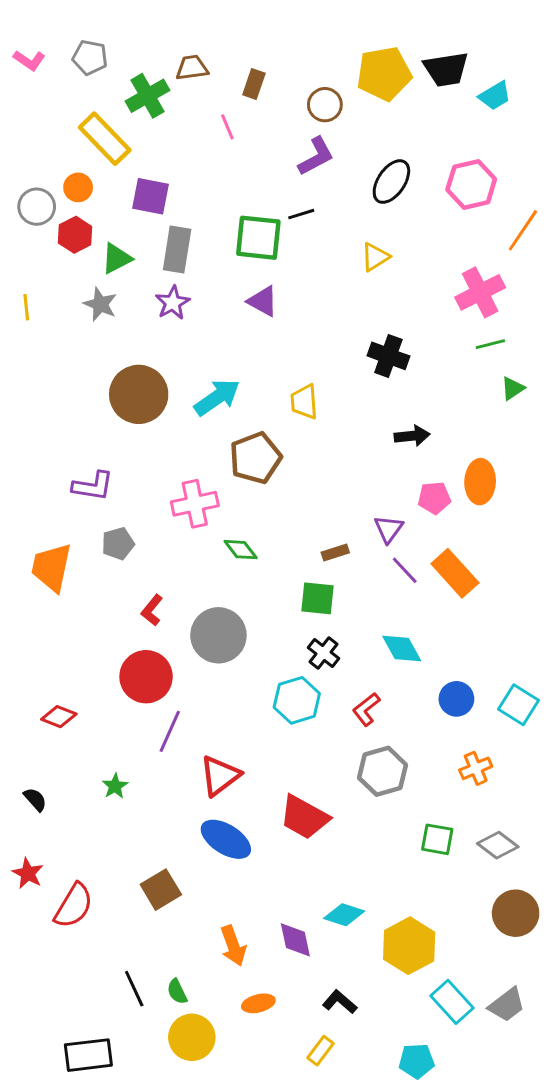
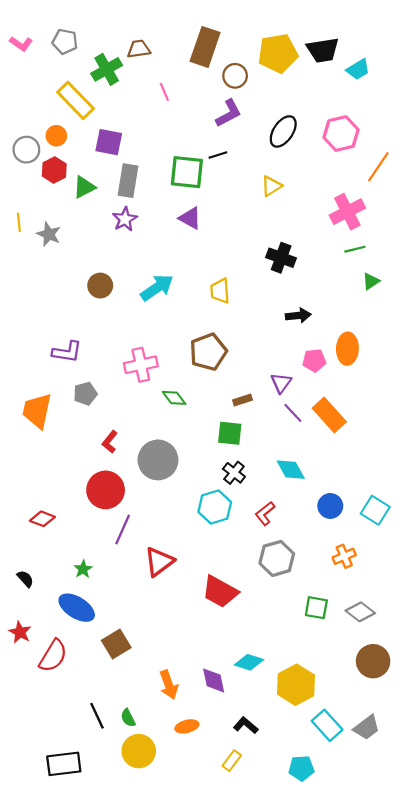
brown rectangle: (254, 84) -> (205, 47), moved, size x1.8
gray star: (100, 304) -> (49, 234), moved
brown circle: (139, 394) -> (100, 286), size x0.6
brown pentagon: (255, 458) -> (208, 352), moved
blue ellipse: (226, 839) -> (77, 608), moved

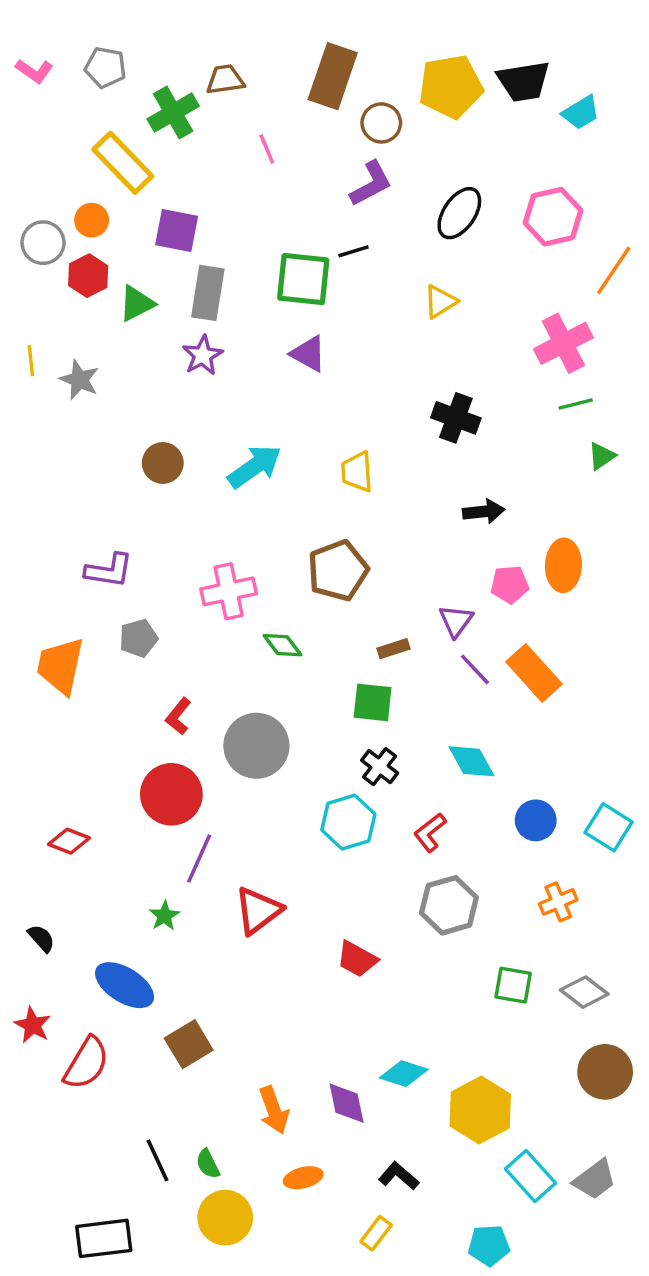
green star: (83, 569) -> (164, 916), moved
red trapezoid: (220, 592) -> (357, 959), size x0.7

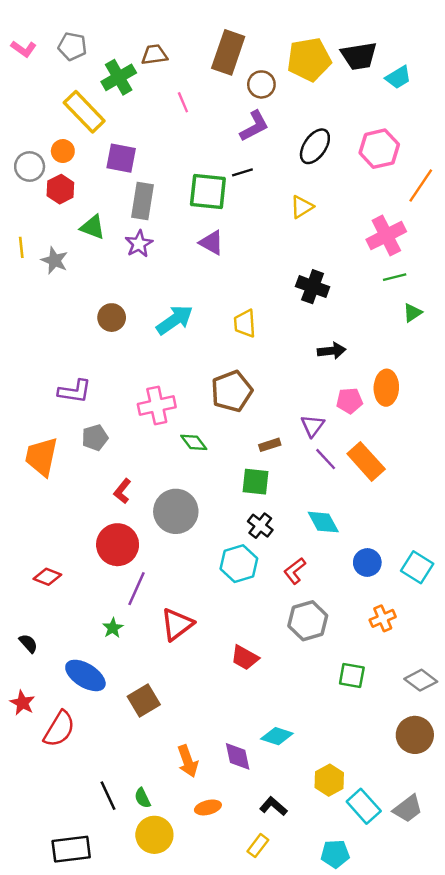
green triangle: (137, 303) -> (93, 227), moved, turned 48
gray diamond: (584, 992) -> (421, 680), moved
brown square: (189, 1044) -> (144, 700), moved
yellow hexagon: (480, 1110) -> (329, 780), moved, size x0.7

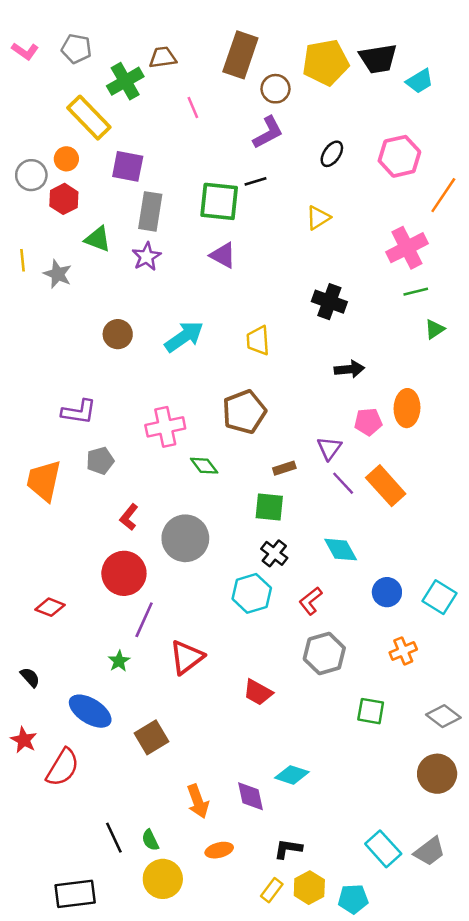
black ellipse: (315, 146) -> (332, 154), size x0.7
yellow hexagon: (329, 780) -> (309, 888), moved
black L-shape: (273, 806) -> (288, 849), turned -32

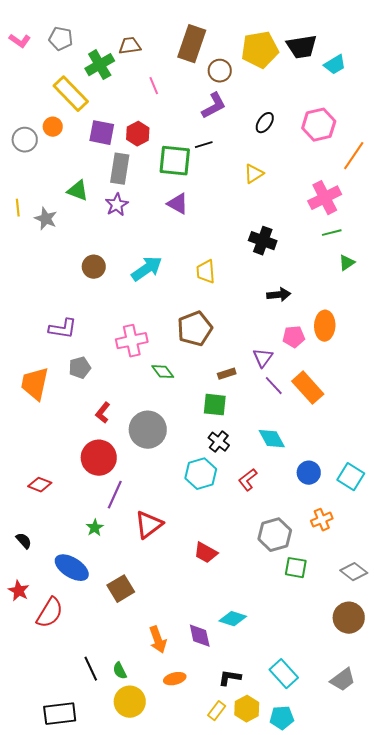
red hexagon: (64, 199) -> (138, 134), moved
gray hexagon: (324, 653) -> (275, 535), moved
cyan rectangle: (383, 849) -> (284, 674), moved

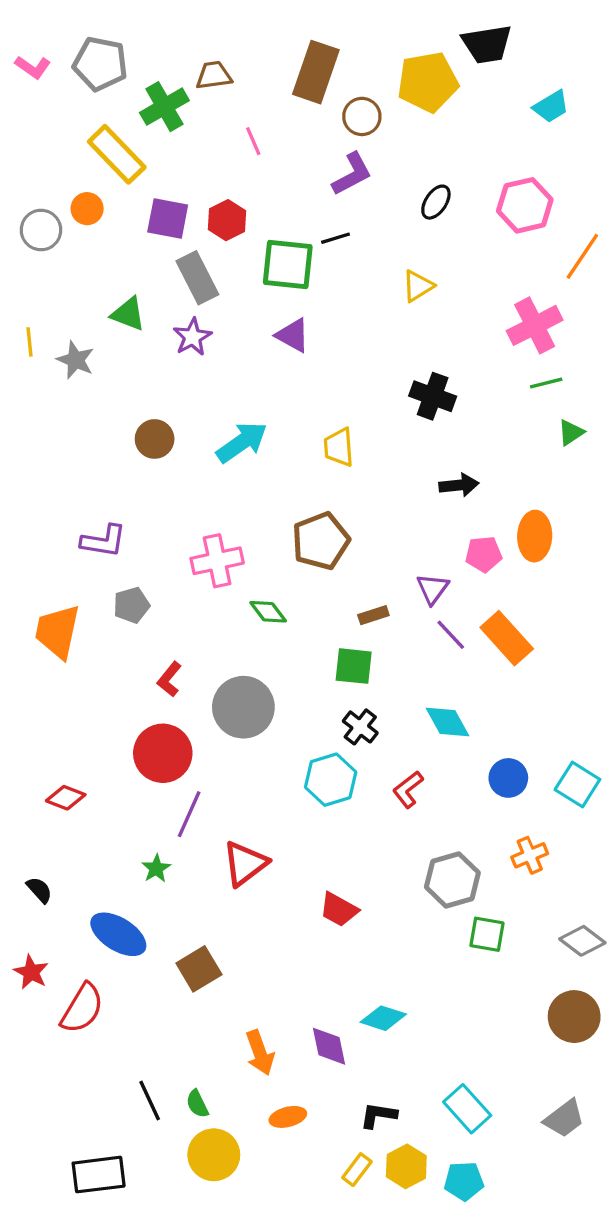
gray pentagon: (61, 39) -> (100, 64), size x1.4
black trapezoid: (302, 47) -> (487, 44), moved
gray rectangle: (120, 169) -> (197, 278), turned -36

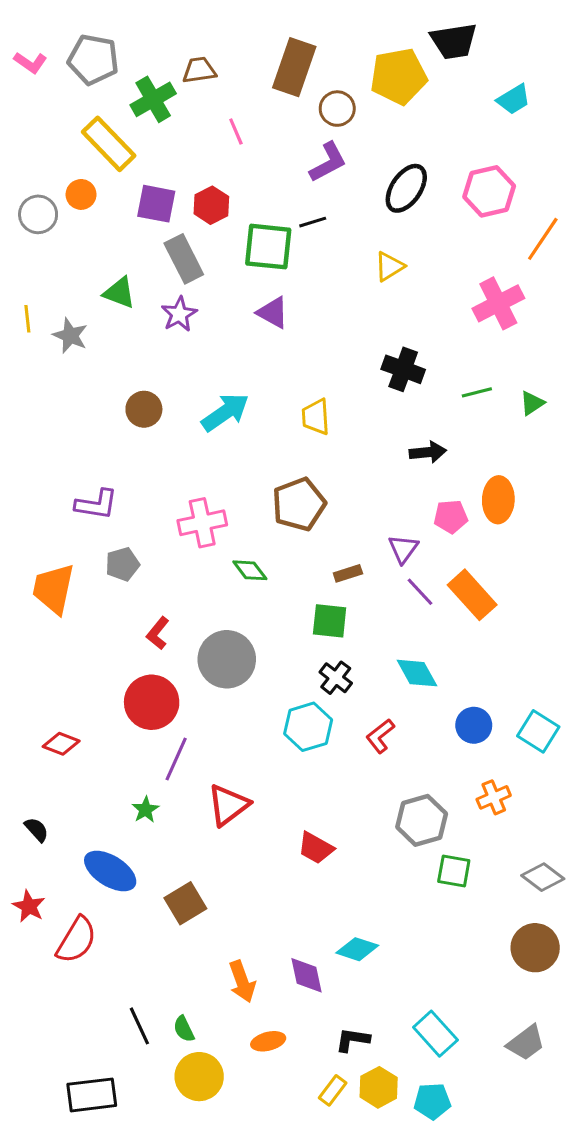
black ellipse: (436, 202) -> (406, 188), size x1.5
green line: (546, 383) -> (477, 392), moved

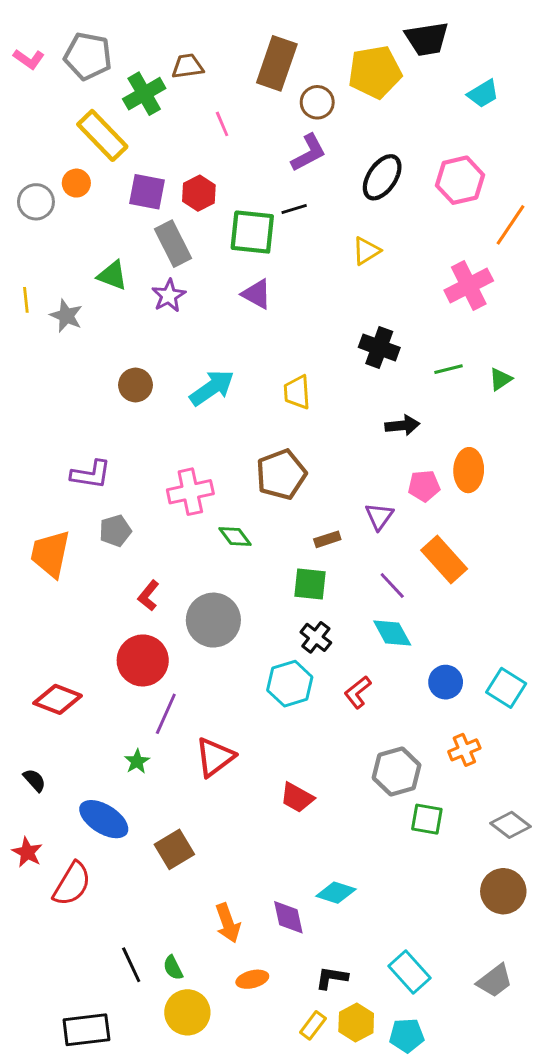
purple line: (420, 592) -> (392, 585), moved
red diamond: (61, 744) -> (58, 699), size x1.4

